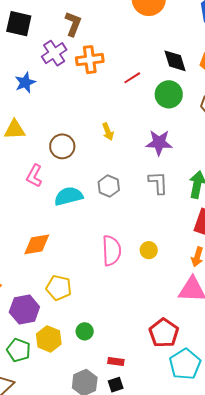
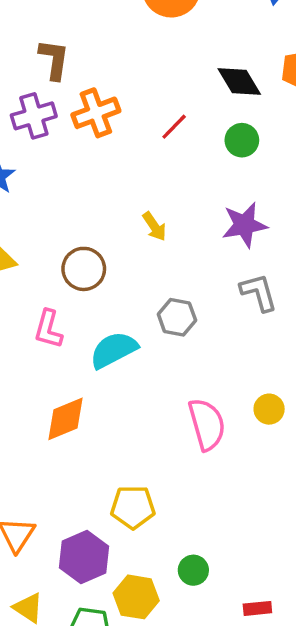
purple cross: (54, 53) -> (34, 116), turned 30
green circle: (169, 94) -> (242, 140), size x0.7
orange diamond: (37, 244) -> (66, 419), moved

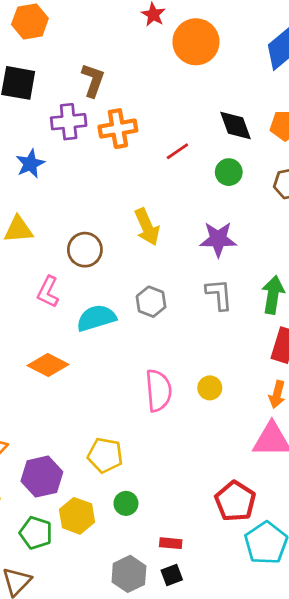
yellow arrow: (154, 226) -> (147, 227), size x1.5
orange diamond: (66, 419) -> (48, 365), turned 39
yellow pentagon: (133, 507) -> (105, 455), moved

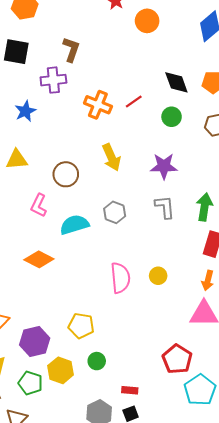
orange circle: (196, 42) -> (147, 21), size x0.7
orange cross: (118, 129) -> (98, 105), moved, turned 32

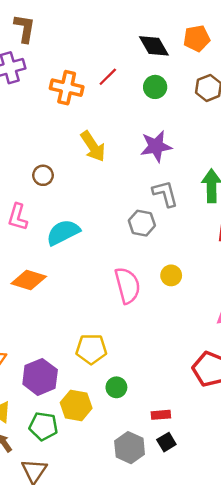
brown circle: (66, 174) -> (43, 175), size x0.7
gray hexagon: (115, 212) -> (142, 223), moved

